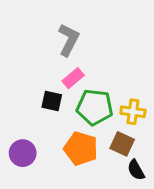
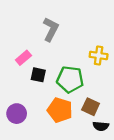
pink rectangle: (73, 78) -> (23, 58), moved
yellow cross: (133, 112) -> (99, 55), moved
black semicircle: (136, 170) -> (101, 126), turned -56

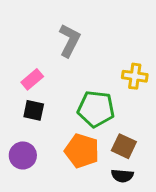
black square: (38, 75) -> (34, 110), moved
black semicircle: (101, 126) -> (122, 176), moved

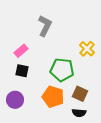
yellow cross: (135, 76) -> (87, 49), turned 35

